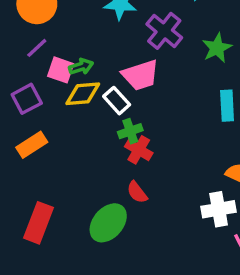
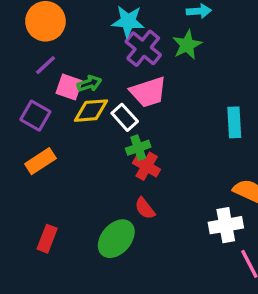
purple cross: (164, 31) -> (143, 48), moved
green star: (217, 48) -> (187, 45), moved
purple square: (27, 99) -> (35, 116), turned -32
red rectangle: (39, 223) -> (47, 239), size x0.7

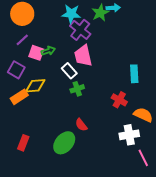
green star: (187, 45) -> (100, 13), moved
pink trapezoid: (148, 92) -> (83, 56), turned 95
yellow diamond: (91, 111) -> (35, 86), moved
red cross: (147, 166) -> (119, 100), moved

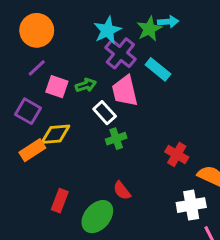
cyan star: (71, 14) -> (107, 30), turned -30
green arrow: (48, 51) -> (86, 85), moved
cyan rectangle: (134, 74) -> (158, 69), moved, turned -48
red rectangle: (23, 143) -> (60, 201), moved

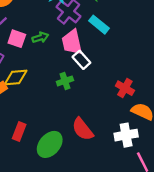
white rectangle: (105, 113) -> (81, 60), moved
red cross: (177, 154) -> (125, 88), moved
red semicircle: (122, 191) -> (83, 129), moved, size x1.5

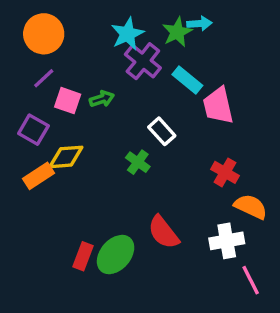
pink trapezoid: (72, 42) -> (218, 106), moved
green cross: (65, 81) -> (138, 162), turned -35
red rectangle: (19, 132) -> (83, 256), moved

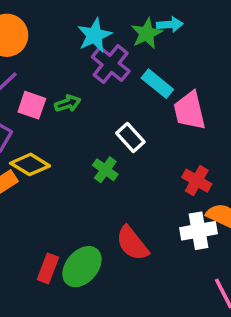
yellow diamond: (66, 157) -> (30, 164), turned 36
white cross: (227, 241) -> (199, 231), moved

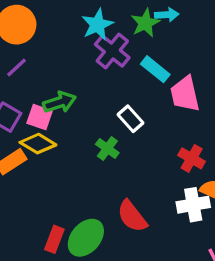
green arrow: (68, 103) -> (59, 102), moved, size x1.4
pink square: (32, 105) -> (40, 117), moved

